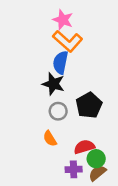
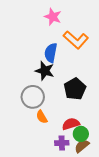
orange L-shape: (68, 41) -> (76, 40), moved
gray circle: (58, 111) -> (33, 97), moved, size x1.5

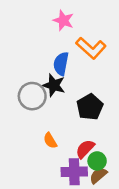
gray circle: (33, 97) -> (32, 96), moved
red semicircle: (71, 124) -> (85, 149), turned -30
purple cross: (62, 143) -> (74, 172), size x1.5

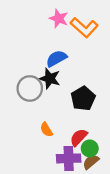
orange L-shape: (91, 48) -> (84, 27), moved
blue semicircle: (61, 64) -> (56, 58), turned 50

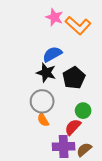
gray circle: (30, 88) -> (42, 101), moved
black pentagon: (83, 98) -> (74, 78), moved
green circle: (90, 148) -> (83, 111), moved

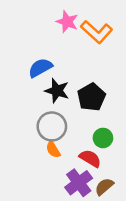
blue semicircle: (52, 54) -> (40, 68), moved
red semicircle: (73, 127) -> (90, 158), turned 78
purple cross: (64, 146) -> (79, 183), turned -35

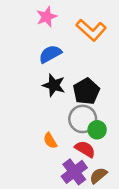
pink star: (67, 22) -> (47, 17), moved, turned 30
blue semicircle: (40, 68) -> (50, 54), moved
gray circle: (52, 126) -> (83, 119), moved

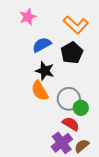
pink star: (47, 17) -> (28, 17), moved
black pentagon: (86, 91) -> (72, 53), moved
orange semicircle: (50, 141) -> (40, 91), moved, size x1.5

